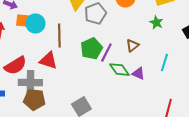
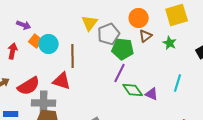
orange square: (22, 21) -> (36, 41), turned 32
brown triangle: (132, 46) -> (146, 36), moved
green pentagon: (91, 49) -> (123, 49), moved, turned 30

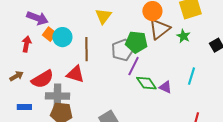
purple arrow: (24, 25) -> (37, 18), size x1.5
gray pentagon: (109, 34) -> (122, 50), moved
brown triangle: (146, 36) -> (159, 29), size x1.6

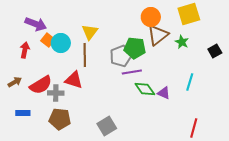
yellow triangle: (103, 16) -> (90, 32), moved
purple line: (133, 66) -> (132, 72), turned 54
gray cross: (57, 96) -> (56, 93), moved, size x0.7

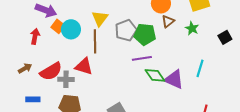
brown triangle: (158, 35) -> (168, 21), size x0.6
gray pentagon: (121, 56) -> (126, 30), moved
purple triangle: (164, 93) -> (174, 79), size x1.5

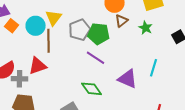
cyan circle: (71, 29) -> (36, 26), moved
purple line: (142, 58) -> (96, 58), turned 42
red triangle: (84, 66) -> (38, 66), turned -36
green diamond: (155, 75) -> (92, 89), moved

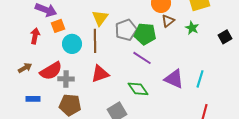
orange square: (12, 26) -> (58, 26), turned 32
cyan circle: (36, 26) -> (72, 44), moved
red triangle: (38, 66) -> (100, 74), moved
cyan line: (154, 68) -> (200, 79), moved

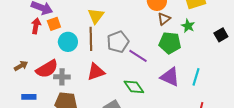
gray pentagon: (126, 30) -> (118, 42), moved
green pentagon: (145, 34) -> (170, 43), moved
red arrow: (35, 36) -> (36, 26), moved

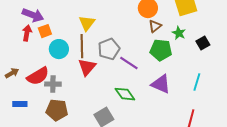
black square: (221, 35) -> (203, 43), moved
red triangle: (96, 72) -> (87, 67), moved, turned -30
cyan line: (196, 77) -> (197, 82), moved

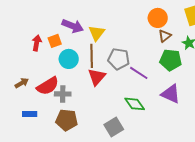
purple arrow: (33, 15) -> (73, 26), moved
gray pentagon: (109, 49) -> (119, 59), turned 30

